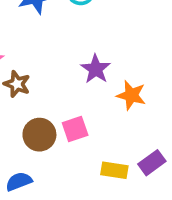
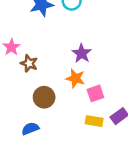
orange star: (131, 95) -> (75, 78), moved
pink square: (75, 129) -> (95, 93), moved

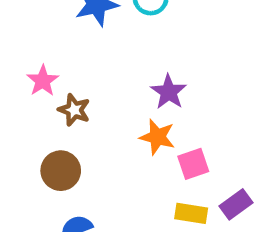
brown circle: (44, 97) -> (61, 171), moved

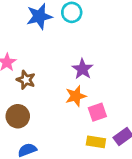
orange star: (157, 137) -> (76, 96), turned -30

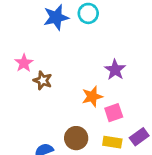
purple star: (82, 69) -> (115, 70), moved
brown circle: (18, 116) -> (76, 138), moved

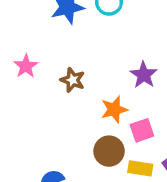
brown star: (43, 80) -> (73, 80), moved
brown circle: (76, 138) -> (109, 151), moved

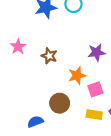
purple star: (144, 75) -> (97, 52), turned 30
brown circle: (109, 151) -> (60, 103), moved

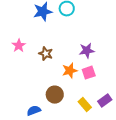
pink square: (95, 89) -> (89, 73), moved
yellow rectangle: (94, 115) -> (85, 105), turned 40

